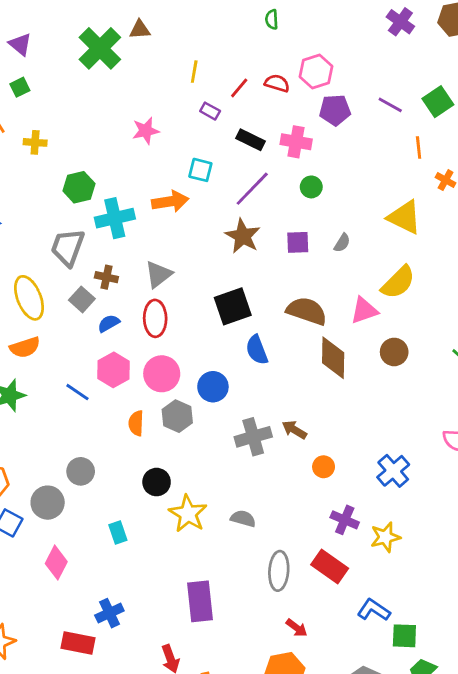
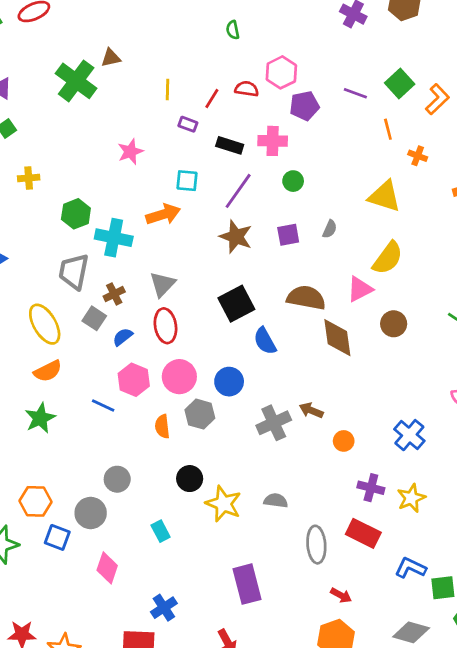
cyan cross: (115, 218) -> (114, 238), turned 33
brown cross: (106, 277) -> (114, 294), turned -30

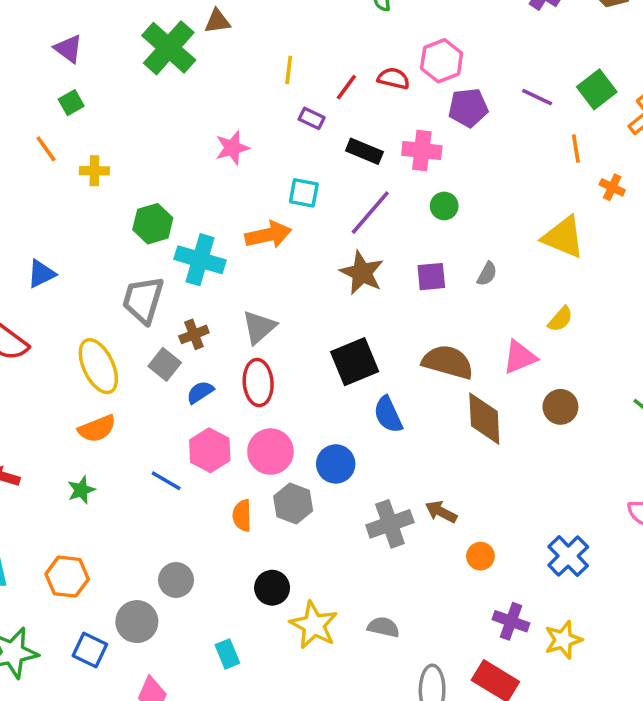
yellow semicircle: (388, 258) -> (560, 319), size x0.6
green star: (40, 418) -> (81, 490), size x0.7
orange hexagon: (35, 501) -> (67, 577), moved

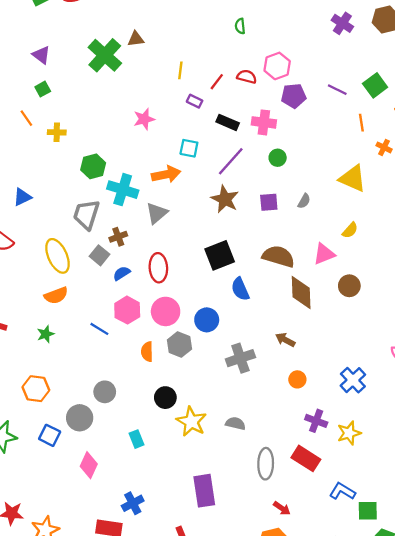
gray triangle: (259, 327) -> (157, 213), moved
brown arrow: (441, 512) -> (285, 340), moved

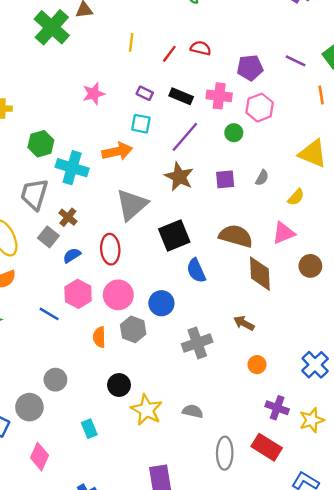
pink hexagon: (277, 66) -> (260, 108), moved
purple rectangle: (195, 101) -> (145, 93), moved
gray triangle: (157, 213) -> (132, 205), moved, size x1.4
yellow semicircle: (350, 230) -> (296, 197), moved
brown cross: (118, 237) -> (68, 217), turned -30

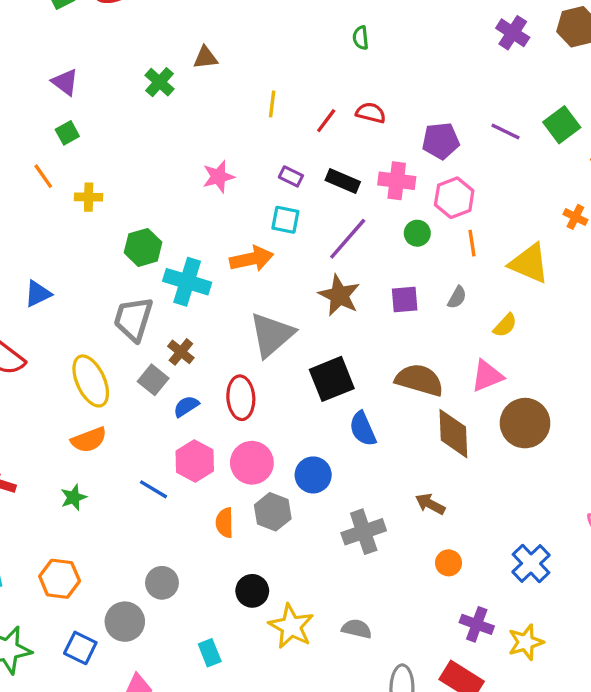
green cross: (52, 27) -> (159, 82), size x0.6
orange line: (321, 95) -> (472, 243), moved
brown circle: (310, 266) -> (525, 423), size x1.5

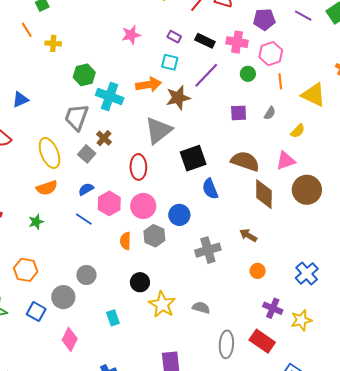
brown star: (339, 295) -> (178, 98), moved, turned 30
blue semicircle: (186, 406) -> (86, 189), moved

